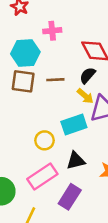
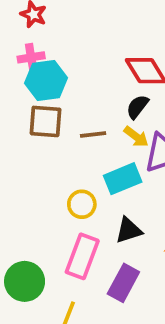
pink cross: (52, 31) -> (31, 57), moved
brown line: (55, 80) -> (93, 134), moved
pink rectangle: (42, 176) -> (82, 256), turned -32

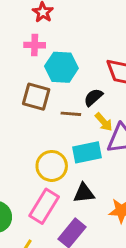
cyan hexagon: (46, 80) -> (61, 67), moved
black semicircle: (137, 107) -> (93, 97), moved
yellow circle: (82, 204) -> (52, 166), size x1.4

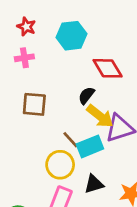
cyan hexagon: (61, 67) -> (72, 36), moved
brown line: (71, 114) -> (71, 140), moved, turned 54
yellow arrow: (104, 122) -> (100, 116), size x1.5

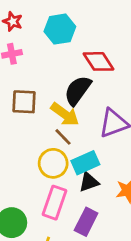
black semicircle: (86, 95) -> (78, 90), size x1.6
yellow arrow: (100, 116) -> (65, 114), moved
cyan rectangle: (90, 146) -> (85, 163), moved

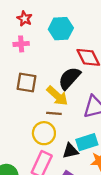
brown line: (63, 137) -> (54, 113), turned -48
cyan rectangle: (85, 163) -> (87, 142), moved

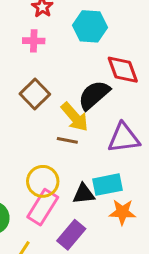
brown square: (27, 82) -> (35, 94), turned 30
yellow circle: (44, 133) -> (43, 181), moved

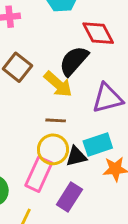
brown line: (67, 140) -> (56, 120), moved
yellow circle: (43, 181) -> (53, 149), moved

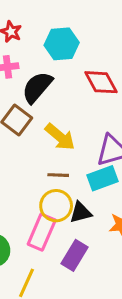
black semicircle: (74, 61) -> (37, 87), moved
cyan rectangle: (98, 145) -> (103, 178), moved

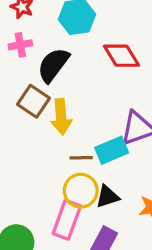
yellow arrow: (60, 137) -> (61, 117), moved, turned 48
cyan rectangle: (103, 178) -> (112, 150), moved

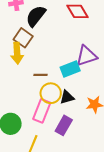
yellow arrow: (61, 117) -> (17, 53), moved
brown line: (81, 158) -> (40, 75), moved

